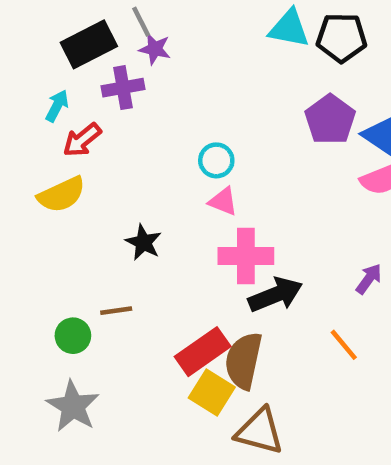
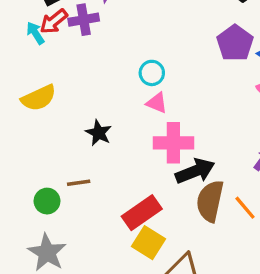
cyan arrow: (57, 106) -> (35, 33), turned -60
red arrow: (82, 140) -> (54, 21), moved
brown semicircle: (244, 361) -> (210, 201), moved

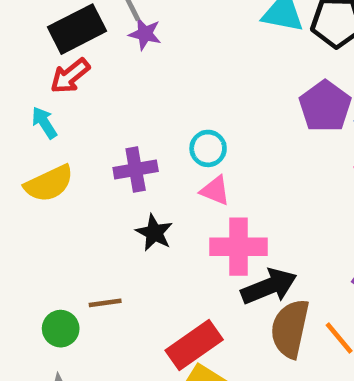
purple cross: (84, 20) -> (136, 169), moved
cyan arrow: (35, 33) -> (44, 123), moved
black star: (99, 133) -> (154, 233), moved

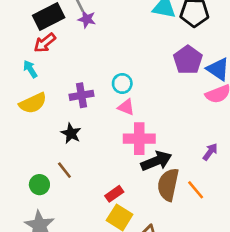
black star: (154, 233) -> (71, 133), moved
brown line: (105, 303) -> (64, 170), turned 60
red rectangle: (194, 345) -> (114, 194), size x0.6

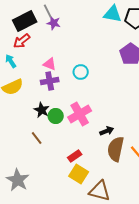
pink triangle: (126, 107) -> (50, 64), moved
pink cross: (139, 139) -> (80, 114), moved, turned -30
black arrow: (156, 161) -> (107, 131), size x0.6
green circle: (39, 185) -> (56, 116), moved

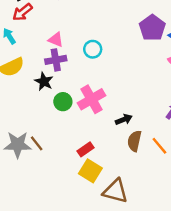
black star: (42, 110) -> (44, 81), moved
brown line: (37, 138) -> (37, 143), moved
brown semicircle: (116, 149) -> (134, 141), size x0.7
gray star: (18, 180) -> (18, 145), moved, turned -30

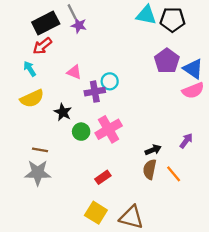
purple cross: (56, 60) -> (95, 92), moved
black arrow: (124, 120) -> (153, 150), moved
brown line: (37, 143) -> (40, 150), moved, turned -42
yellow square: (90, 171) -> (96, 213), moved

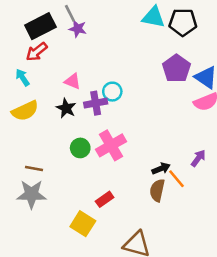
black star: (63, 112) -> (66, 108), moved
orange line: (174, 174) -> (176, 179), moved
yellow square: (96, 213) -> (83, 224), moved

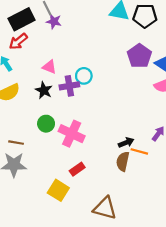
pink cross: (111, 145) -> (72, 134), moved, turned -35
green circle: (80, 148) -> (46, 124), moved
orange line: (176, 179) -> (139, 151), turned -35

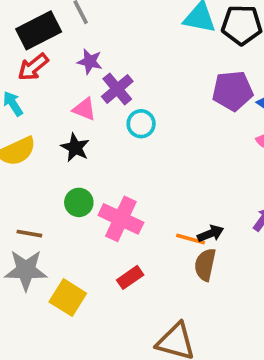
purple star: (54, 21) -> (90, 62), moved
purple pentagon: (139, 56) -> (233, 91), turned 30
purple cross: (69, 86) -> (117, 89), moved, turned -30
orange line: (139, 151) -> (190, 239), moved
yellow square: (58, 190) -> (68, 298), moved

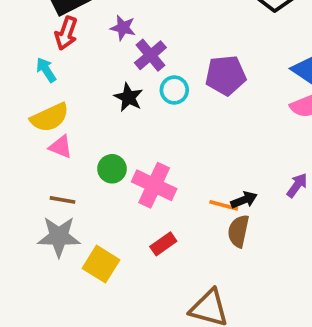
red arrow: (33, 67) -> (66, 33), turned -32
purple pentagon: (233, 91) -> (226, 75), moved
pink triangle: (84, 109) -> (61, 147), moved
black star: (75, 148) -> (128, 97), moved

